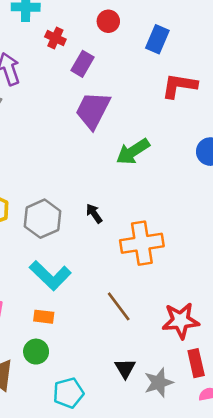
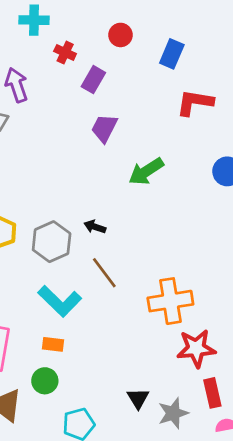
purple trapezoid: (93, 110) -> (104, 128), size x0.7
black arrow: (94, 214) -> (95, 227), moved, turned -36
orange cross: (142, 243) -> (170, 301), moved
brown line: (119, 306) -> (104, 273), moved

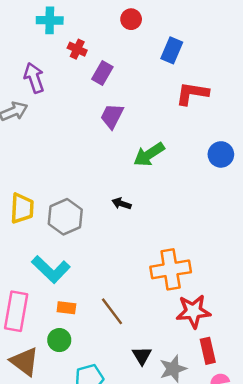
red circle: (120, 35) -> (131, 19), moved
black arrow: (95, 227) -> (122, 204), moved
brown line: (104, 273) -> (112, 311), moved
cyan L-shape: (60, 301) -> (51, 269), moved

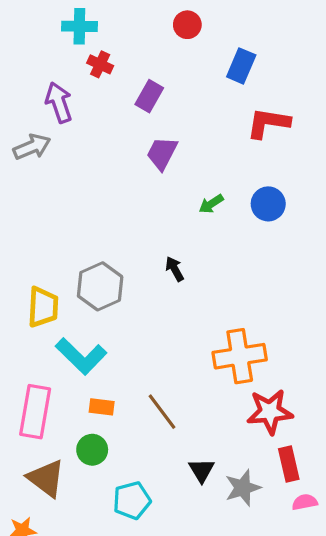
red cross: (77, 49) -> (100, 64), moved
green arrow: (149, 154) -> (211, 204), size x0.6
blue circle: (221, 154) -> (268, 204), moved
black arrow: (122, 204) -> (175, 269), turned 42
yellow trapezoid: (22, 208) -> (43, 307), moved

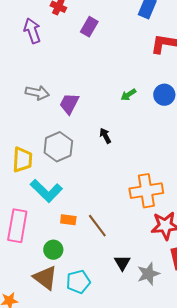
gray arrow: (32, 147) -> (37, 93), moved, turned 35
purple trapezoid: (162, 153) -> (69, 104), moved
orange rectangle: (102, 407) -> (68, 220), moved
brown triangle: (46, 478) -> (45, 278), moved

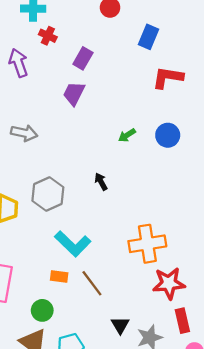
purple trapezoid: (69, 104) -> (74, 93), moved
cyan L-shape: (46, 191) -> (73, 244), moved

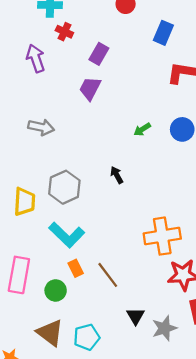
cyan L-shape: (73, 244) -> (67, 235), moved
orange rectangle: (59, 277) -> (76, 268), turned 56
green circle: (42, 310) -> (56, 290), moved

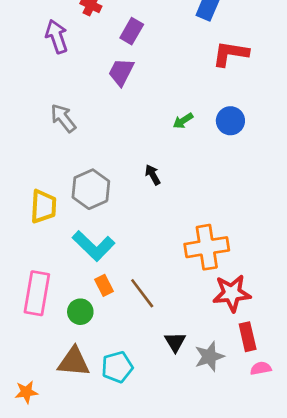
gray arrow: (41, 127) -> (63, 118), turned -140
brown triangle: (50, 333) -> (74, 362), turned -32

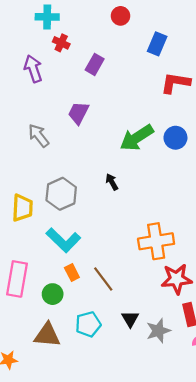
purple trapezoid: (121, 72) -> (78, 113), moved
green arrow: (183, 121) -> (137, 138), size x2.0
cyan pentagon: (117, 367) -> (88, 324), moved

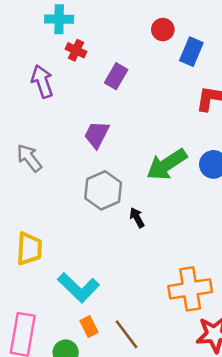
red circle: (121, 16) -> (163, 30), moved
gray arrow: (39, 136) -> (29, 158), moved
gray hexagon: (61, 194) -> (103, 190), moved

